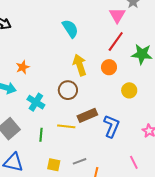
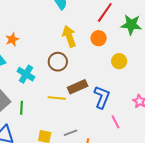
green line: (41, 135) -> (22, 108), moved
pink line: (134, 162) -> (116, 122), moved

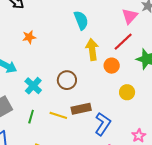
yellow arrow: (69, 36) -> (92, 50), moved
orange star: (12, 39) -> (29, 37), moved
green line: (22, 108) -> (31, 117), moved

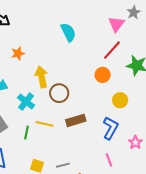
yellow arrow: (92, 50) -> (41, 77), moved
yellow line: (58, 115) -> (45, 124), moved
blue L-shape: (103, 124) -> (111, 128), moved

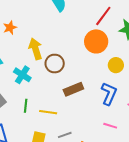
orange circle: (103, 75) -> (96, 41), size x1.5
yellow line: (45, 124) -> (48, 112), moved
pink line: (109, 160) -> (110, 126), turned -48

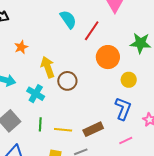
red line: (103, 16) -> (92, 31), moved
brown rectangle: (73, 89) -> (93, 129), moved
pink line: (110, 126) -> (126, 141), turned -40

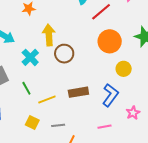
green line: (40, 124) -> (26, 88), turned -48
brown rectangle: (93, 129) -> (78, 92), moved
yellow line: (63, 130) -> (47, 99), turned -42

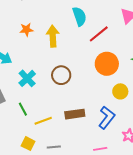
yellow arrow: (49, 35) -> (53, 36), moved

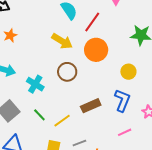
orange star: (26, 30) -> (10, 35), moved
yellow arrow: (53, 36) -> (62, 41), moved, turned 140
orange circle: (107, 64) -> (96, 50), moved

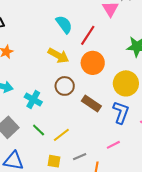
yellow circle: (128, 72) -> (126, 83), size x1.6
brown rectangle: (91, 106) -> (91, 103), moved, turned 60
pink line: (125, 132) -> (113, 145), moved

